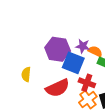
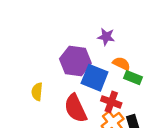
purple star: (83, 46) -> (106, 37), moved
red semicircle: (58, 88) -> (75, 108), turned 90

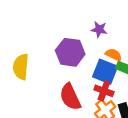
blue square: (95, 78) -> (105, 72), moved
yellow semicircle: (37, 92) -> (21, 67), moved, size x1.5

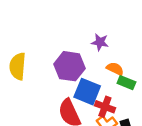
yellow semicircle: (21, 67) -> (18, 66), moved
blue square: (105, 72) -> (87, 92), moved

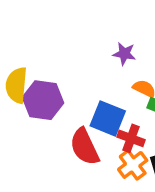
purple hexagon: (69, 66) -> (43, 100), moved

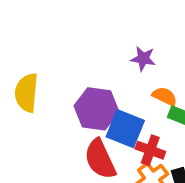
purple hexagon: (43, 100) -> (96, 109), moved

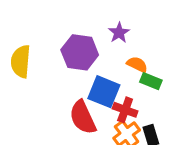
purple star: (143, 59) -> (119, 33), turned 30
purple hexagon: (96, 109) -> (80, 52), moved

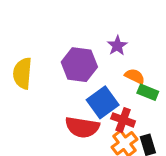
blue square: (104, 92) -> (103, 102), turned 32
red semicircle: (83, 117) -> (82, 127), turned -56

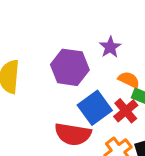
red cross: (123, 120) -> (126, 111), moved, turned 30

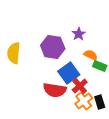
red cross: (126, 111) -> (80, 86), moved

